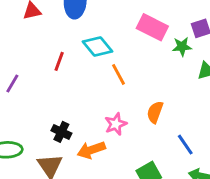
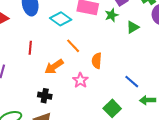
cyan diamond: (97, 46) -> (61, 19), moved
orange semicircle: (155, 112) -> (97, 61), moved
orange arrow: (91, 150) -> (54, 67), moved

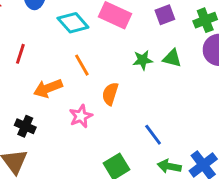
green star: (112, 15) -> (143, 60), moved
green triangle: (133, 27) -> (172, 58), turned 32

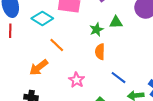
red line: (20, 54) -> (10, 31), moved
orange semicircle: (110, 94) -> (100, 52), moved
pink star: (81, 116) -> (77, 80), moved

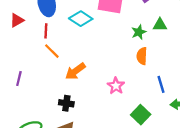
orange line: (57, 45) -> (52, 51), moved
blue line: (118, 78) -> (161, 84), turned 35

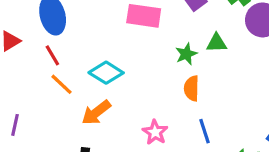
cyan diamond: (81, 19) -> (106, 73), moved
red line: (46, 31) -> (52, 55), turned -32
blue line: (161, 84) -> (204, 131), moved

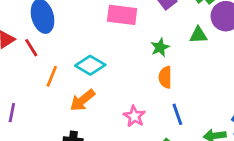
green triangle: (217, 43) -> (198, 35), moved
red line: (52, 55) -> (31, 48), moved
orange line: (62, 84) -> (52, 76), turned 70

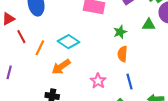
red line: (31, 48) -> (21, 37), moved

